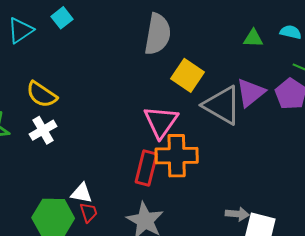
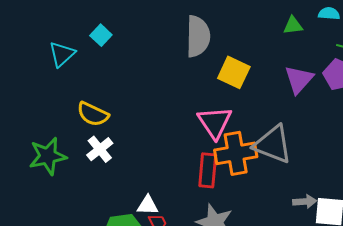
gray triangle: (222, 105) -> (273, 144), moved

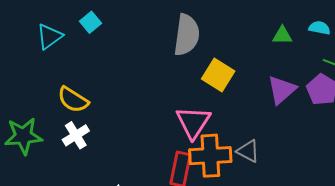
gray triangle: (273, 144) -> (248, 151), size x0.6

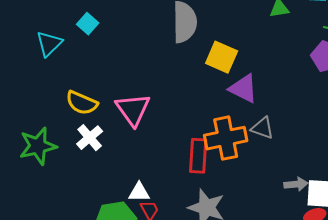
purple triangle: (282, 90) -> (243, 89), moved, turned -44
pink triangle: (193, 122) -> (133, 109), moved

